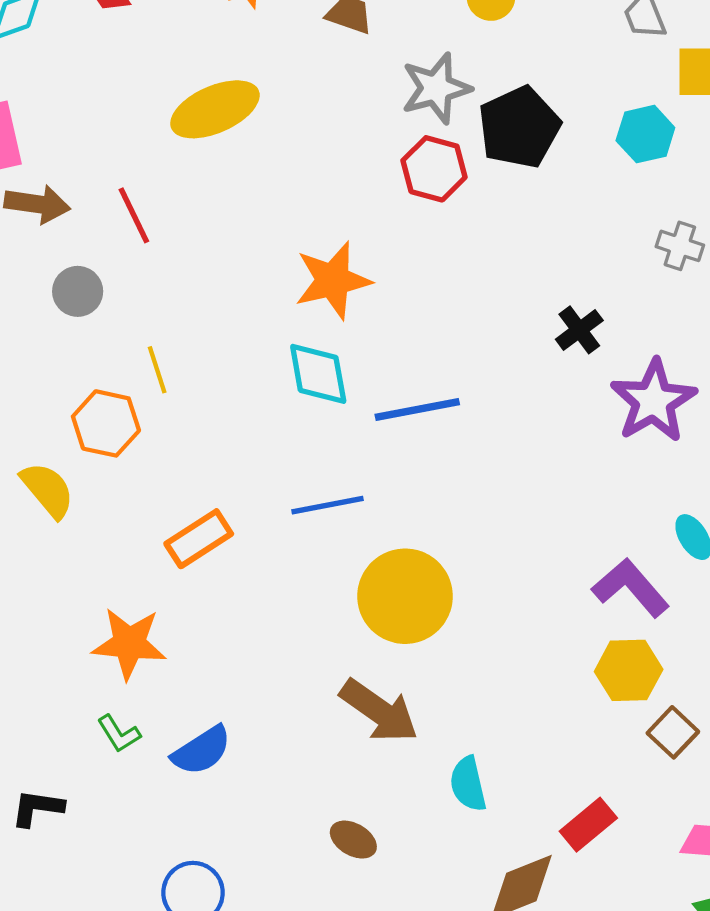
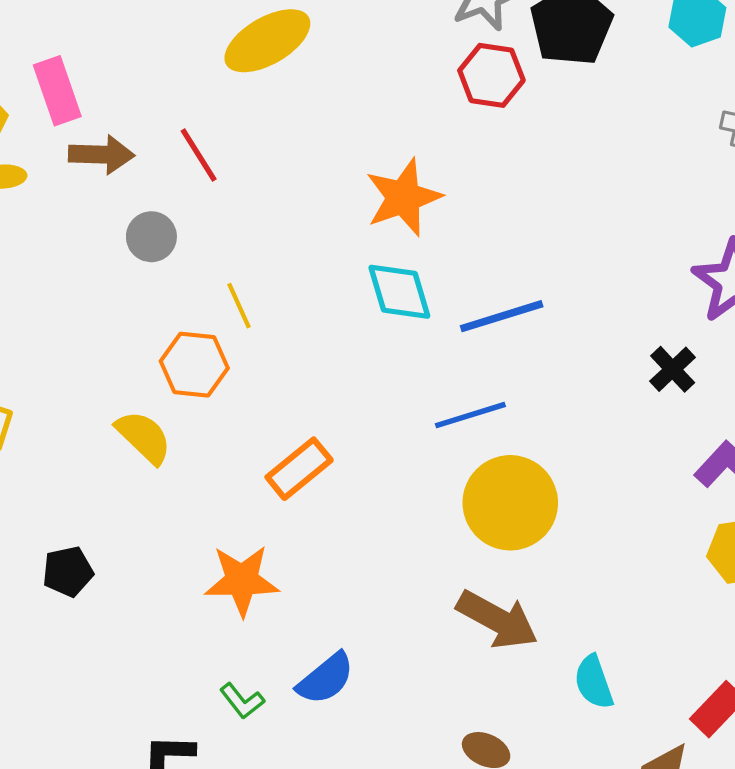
black cross: (579, 330) -> (673, 369), moved
blue line: (327, 505) -> (470, 415), moved
green L-shape: (119, 734) -> (242, 701), moved

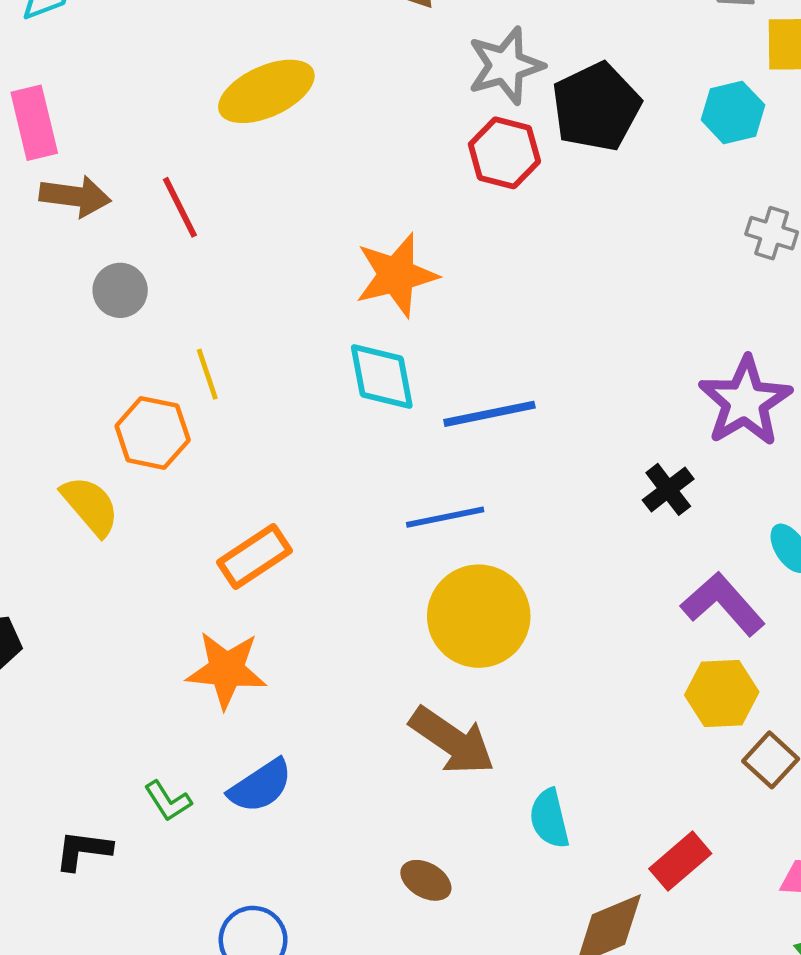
orange star: (242, 580) -> (226, 670), moved

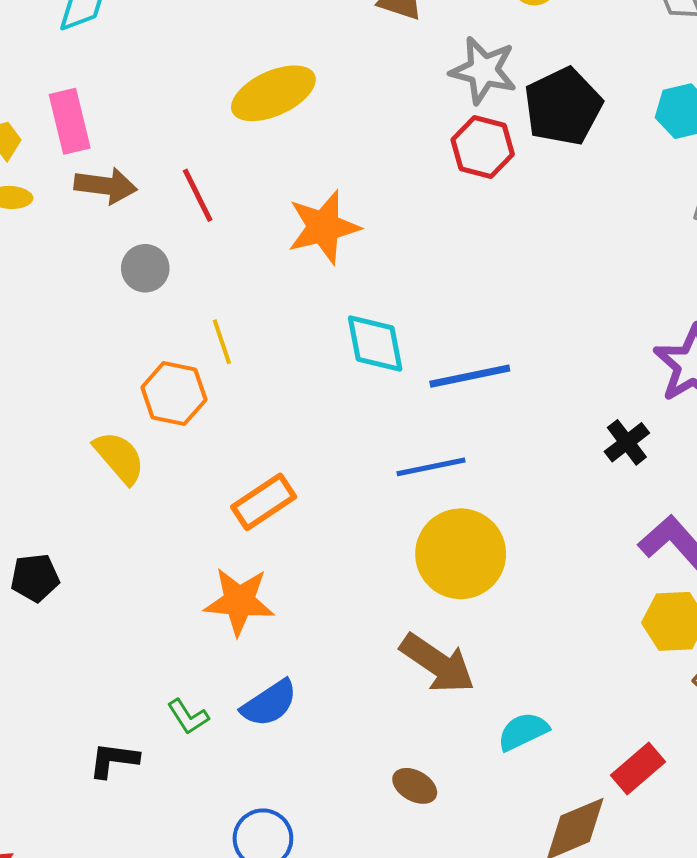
gray star: (506, 66) -> (483, 70), turned 30
orange star: (396, 275) -> (323, 227), moved
cyan semicircle: (549, 819) -> (523, 731), turned 78

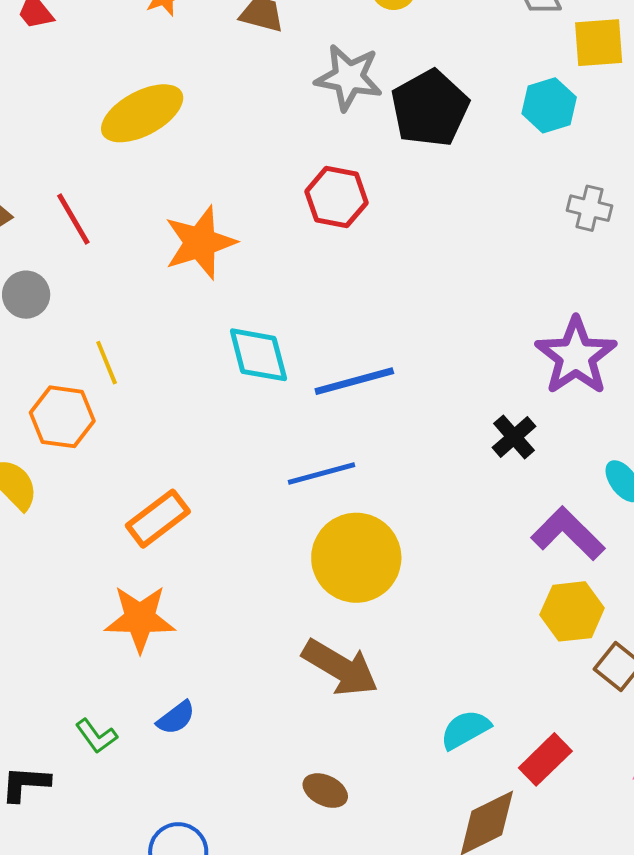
red hexagon: (483, 147) -> (337, 197), moved
blue semicircle: (269, 703) -> (176, 718), size x0.7
cyan semicircle: (523, 731) -> (465, 730), moved

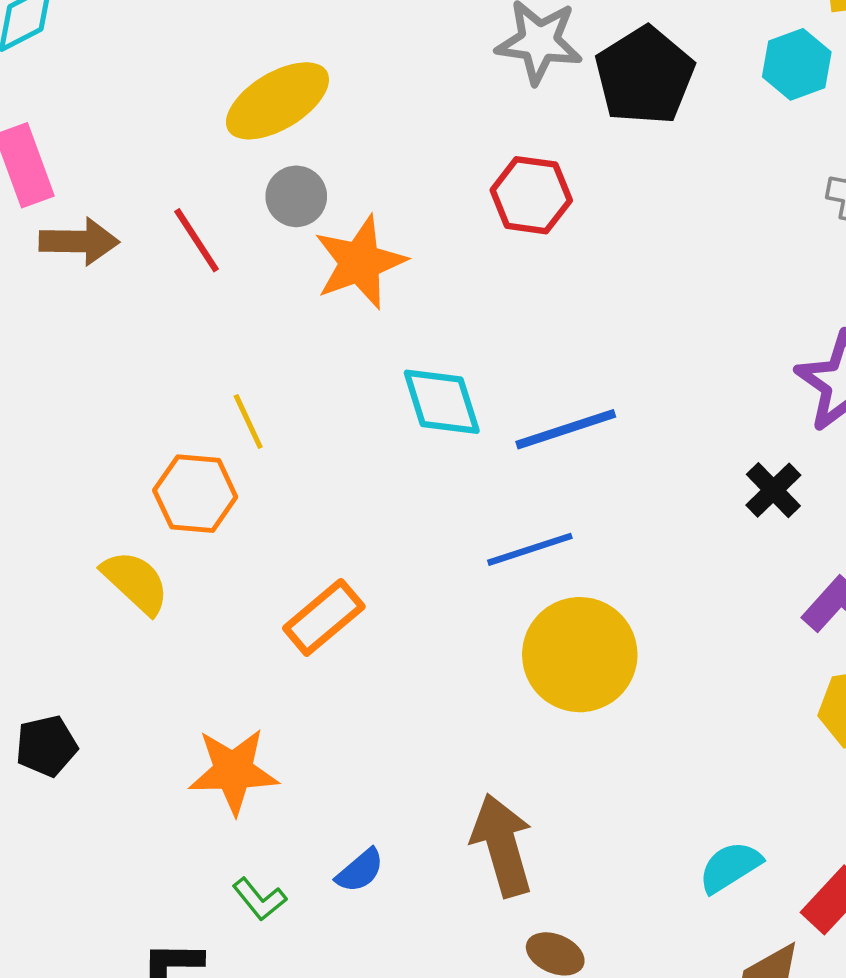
gray circle: (26, 295) -> (296, 196), moved
orange star: (140, 619) -> (233, 771), moved
brown arrow: (340, 668) -> (502, 845), moved, turned -134

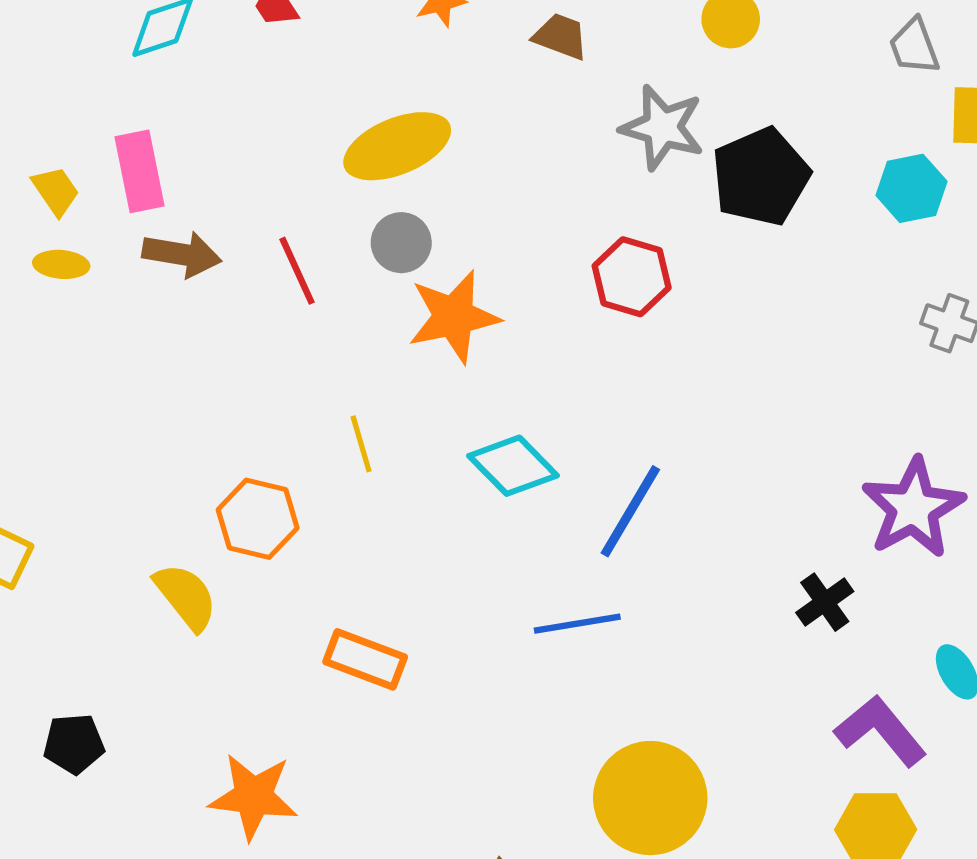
cyan diamond: (442, 402) -> (513, 466), turned -36
yellow line: (248, 421) -> (361, 444), moved
blue line: (566, 429) -> (630, 511), turned -50
orange rectangle: (324, 617) -> (365, 659), turned 52
yellow circle: (580, 655) -> (650, 798), moved

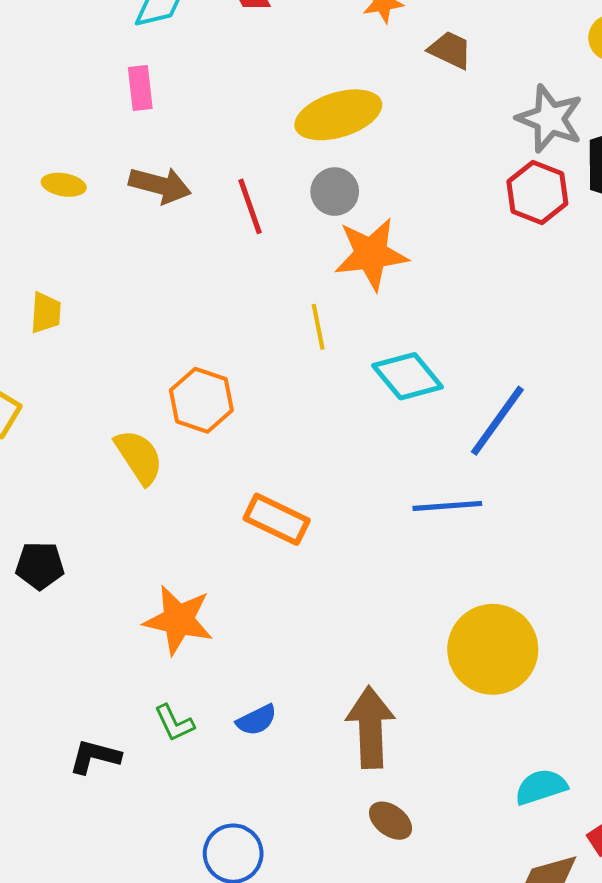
brown trapezoid: (561, 36) -> (450, 50), moved
pink rectangle: (140, 171) -> (140, 88), moved, size x0.7
yellow trapezoid: (56, 191) -> (46, 313), moved, turned 33
red hexagon: (632, 277) -> (537, 192), moved
yellow line: (361, 444) -> (318, 327), moved

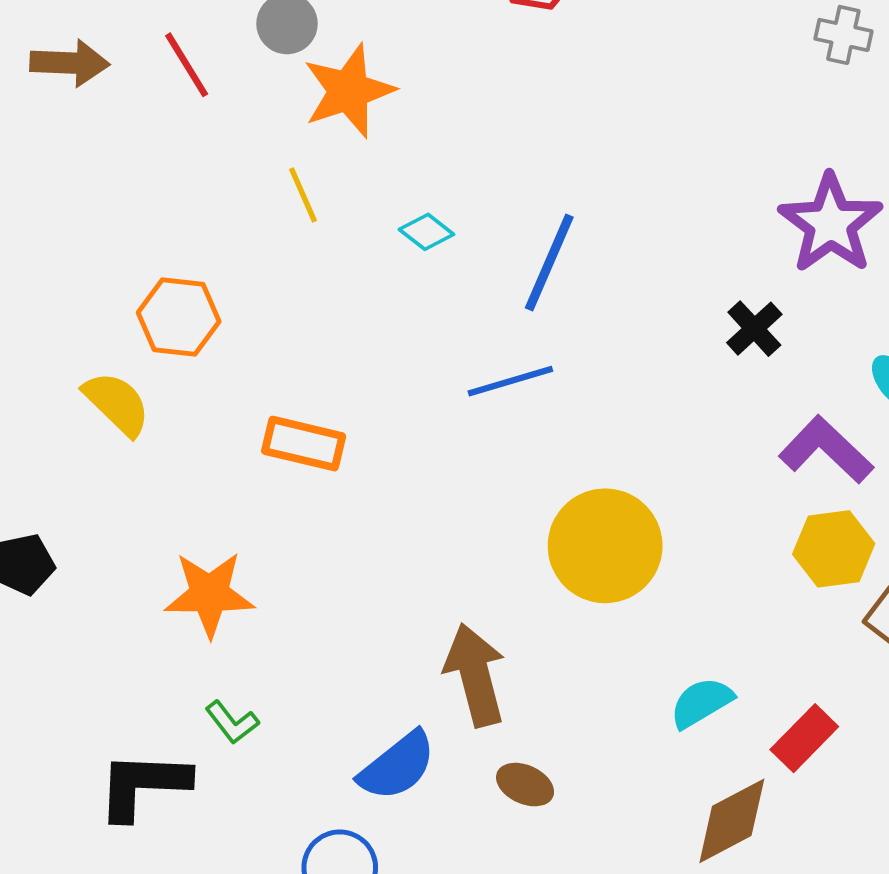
cyan diamond: (408, 376) -> (426, 232), size x0.6
blue semicircle: (257, 720) -> (397, 766), moved, size x1.6
black L-shape: (95, 757) -> (143, 785), size x1.5

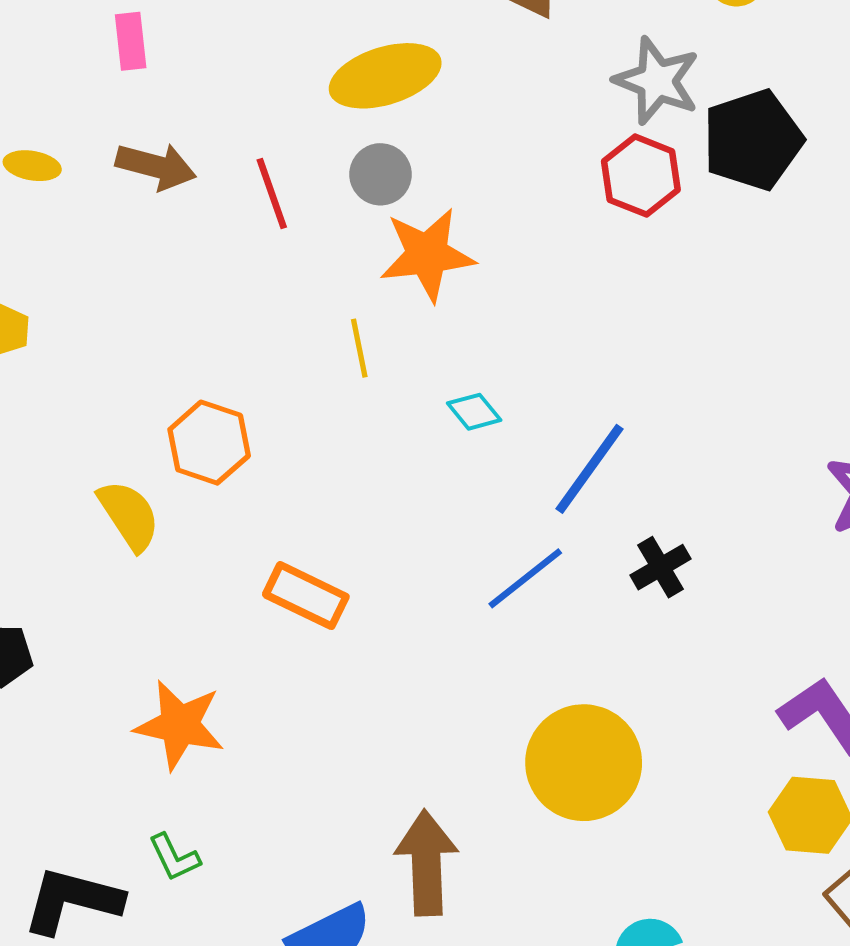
black cross: (754, 329) -> (661, 567), moved
blue line: (510, 381) -> (525, 578), turned -34

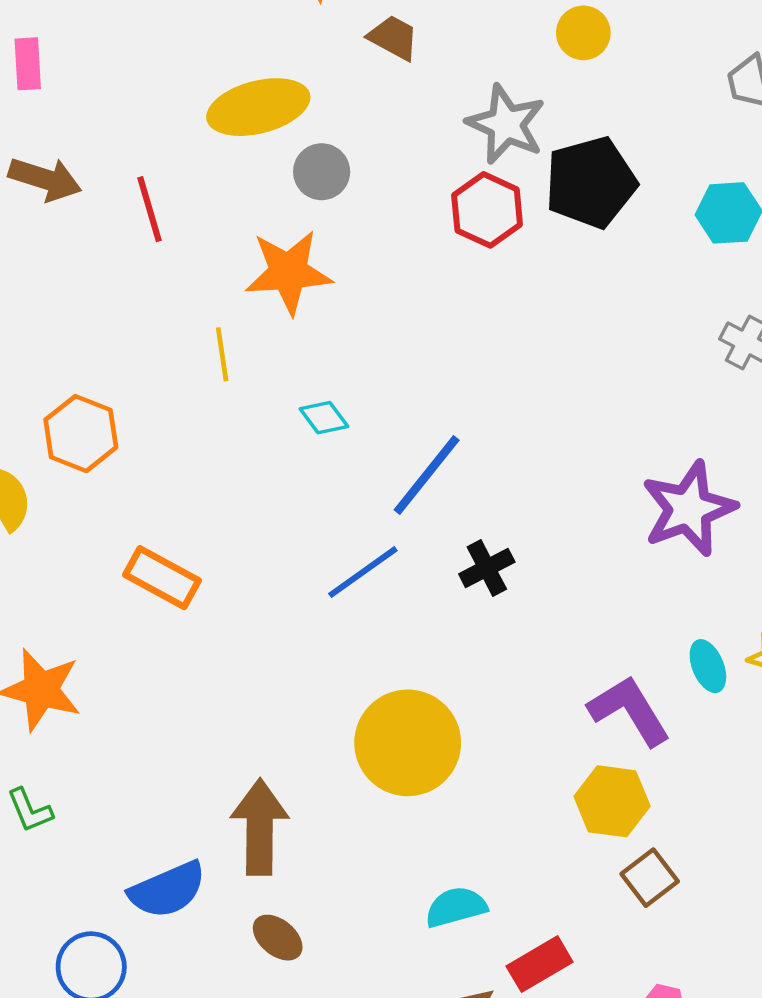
gray circle: (381, 174) -> (322, 172), moved

